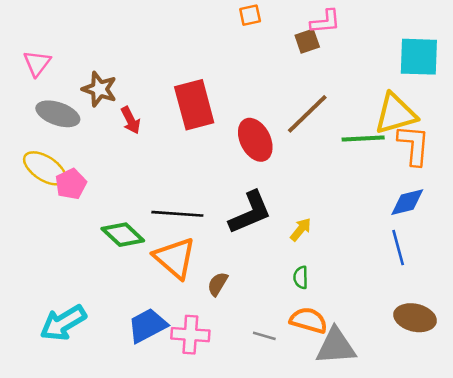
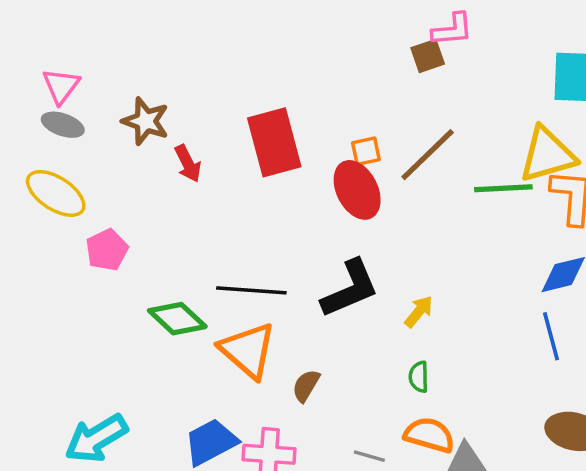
orange square: (250, 15) -> (366, 151), moved
gray ellipse: (58, 114) -> (63, 125), moved, size x0.7
yellow ellipse: (45, 168) -> (56, 193), moved

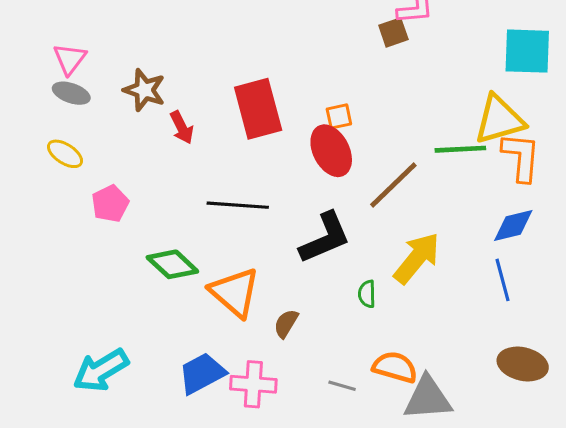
brown line: (428, 155) -> (393, 185), moved
yellow ellipse: (56, 193) -> (65, 154), size x0.7
black line: (251, 290) -> (238, 205), moved
yellow arrow: (419, 312) -> (417, 258), moved, size x1.8
green semicircle: (419, 377) -> (367, 294), moved

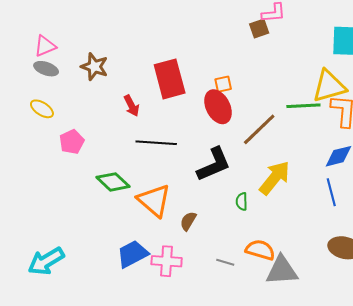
pink triangle: (70, 59) -> (45, 46), turned 30
red arrow: (182, 127) -> (132, 106), moved
cyan arrow: (101, 370) -> (46, 261), moved

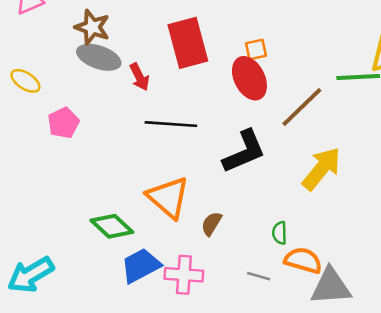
gray ellipse: (46, 69) -> (99, 57), moved, size x1.4
green diamond: (113, 182) -> (112, 226), moved
green semicircle: (242, 201) -> (280, 233), moved

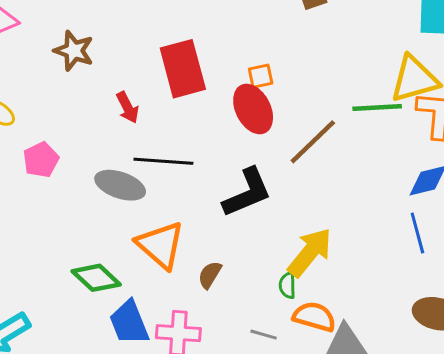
gray ellipse: (99, 57) -> (120, 185), moved
yellow arrow: (321, 169) -> (310, 252), moved
blue trapezoid: (141, 266) -> (129, 323), turned -84

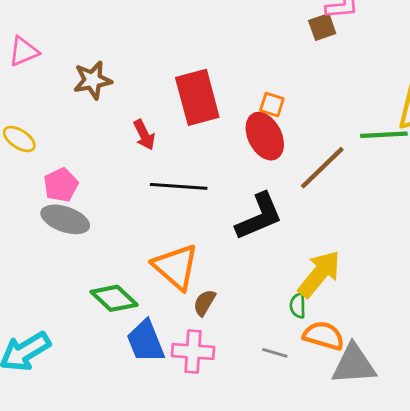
brown star: (74, 51) -> (92, 80), turned -30
orange square: (261, 76) -> (272, 105), turned 30
gray ellipse: (120, 185) -> (65, 219), moved
brown semicircle: (210, 275) -> (204, 303), moved

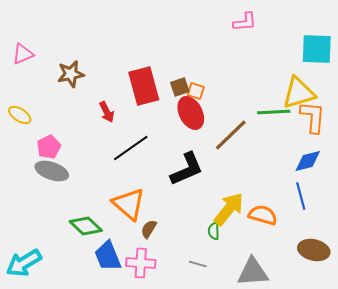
brown square: (322, 27) -> (180, 87), moved
black line: (179, 186) -> (131, 148), turned -39
orange semicircle: (324, 336) -> (263, 215), moved

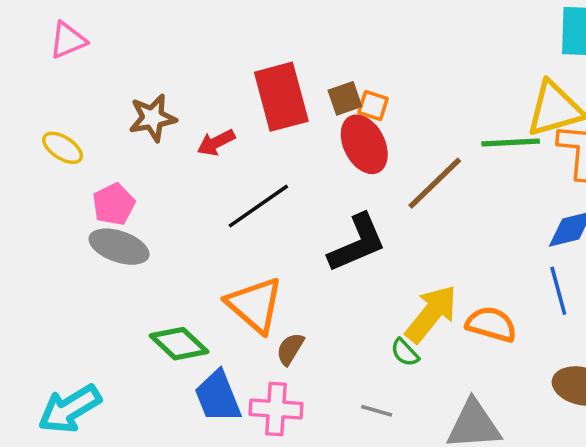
brown star: (71, 74) -> (153, 118), moved
red arrow: (107, 112) -> (216, 143), turned 90
green semicircle: (214, 231) -> (405, 352), turned -42

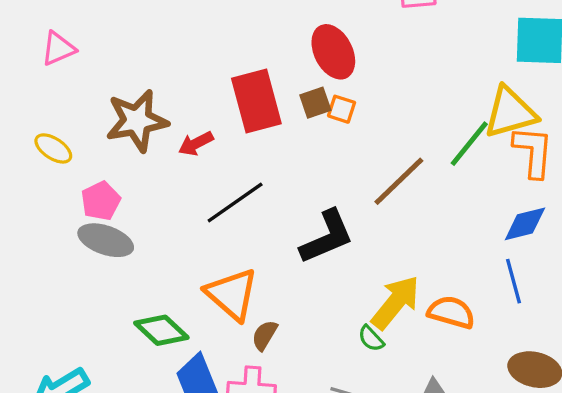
brown star: (153, 118) -> (137, 121), size x1.4
green line: (511, 143) -> (469, 144), turned -48
red ellipse: (364, 144) -> (333, 52), moved

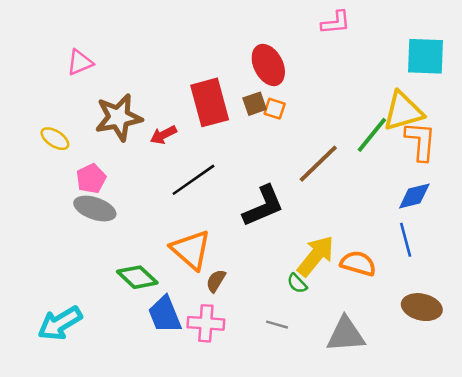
pink triangle: (58, 49) -> (80, 62), moved

